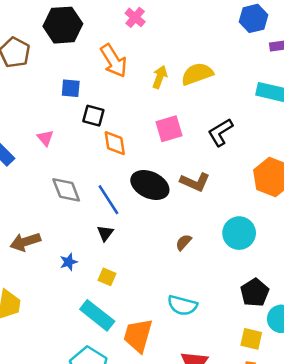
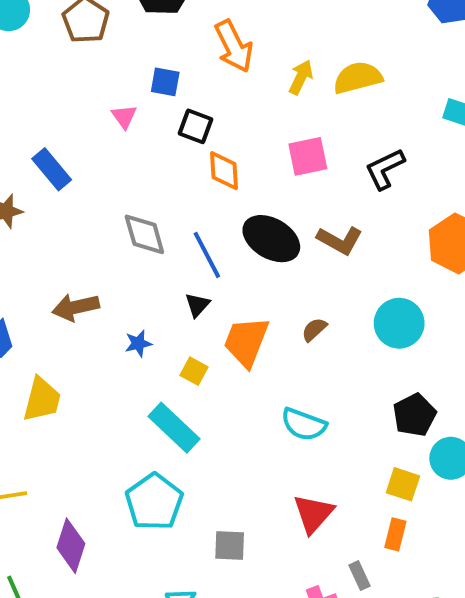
pink triangle: (45, 138) -> (124, 117), moved
orange trapezoid: (138, 335) -> (246, 342), moved

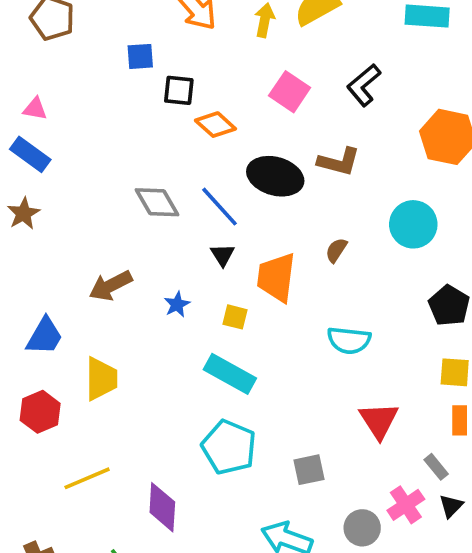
pink triangle: (124, 117) -> (35, 109), moved, turned -30
pink square: (308, 156) -> (290, 92), turned -30
blue rectangle: (52, 169) -> (30, 154), moved
orange diamond: (224, 171) -> (215, 125), turned -30

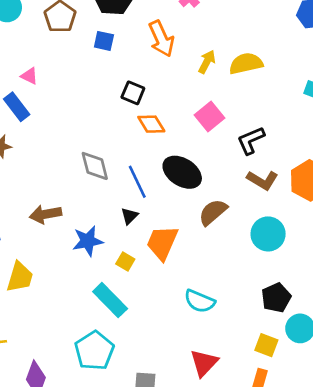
blue square: (140, 56) -> (104, 41), moved
black L-shape: (364, 85) -> (251, 140), moved
brown L-shape: (339, 162) -> (262, 180), moved
brown semicircle: (336, 250) -> (213, 212), moved, size x1.6
blue star: (177, 304) -> (88, 241), size x1.6

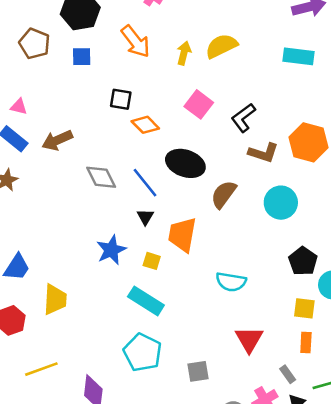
brown arrow: (45, 214) -> (57, 140), moved

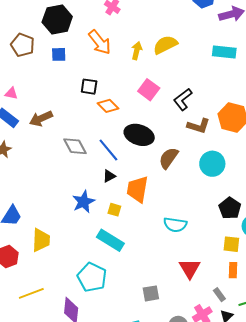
black triangle: (145, 217) -> (109, 176), turned 32
cyan pentagon: (142, 352) -> (92, 277), moved

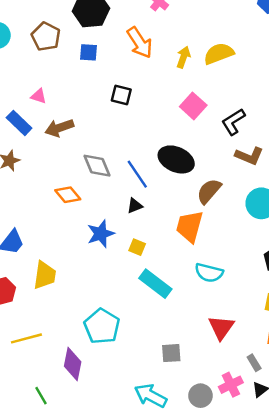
pink triangle: (11, 93) -> (39, 96), moved
orange diamond: (108, 106) -> (68, 195), moved
orange trapezoid: (137, 189) -> (190, 226), moved
cyan rectangle: (110, 240) -> (155, 284), moved

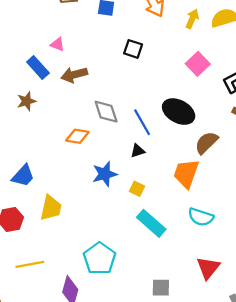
orange diamond: (68, 195) -> (77, 136), turned -45

